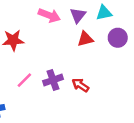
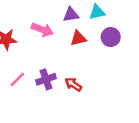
pink arrow: (49, 15) -> (42, 30), moved
purple triangle: (78, 15) -> (71, 15), turned 42

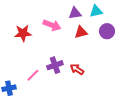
pink line: (17, 79) -> (33, 75), moved

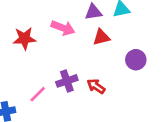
purple circle: (107, 31) -> (136, 60), moved

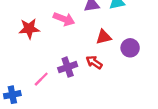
red triangle: (101, 37) -> (104, 37), moved
red arrow: (96, 86) -> (94, 62), moved

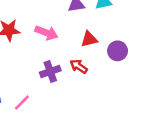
pink arrow: (64, 19) -> (46, 33), moved
pink line: (41, 79) -> (22, 103), moved

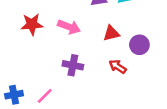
red arrow: (79, 66) -> (118, 67), moved
purple cross: (50, 72) -> (73, 65), turned 30

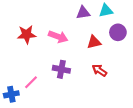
purple circle: (139, 45) -> (118, 32), moved
pink line: (45, 96) -> (31, 82), moved

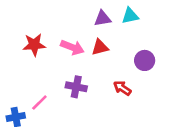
purple circle: (118, 32) -> (145, 60), moved
red triangle: (94, 42) -> (100, 47), moved

